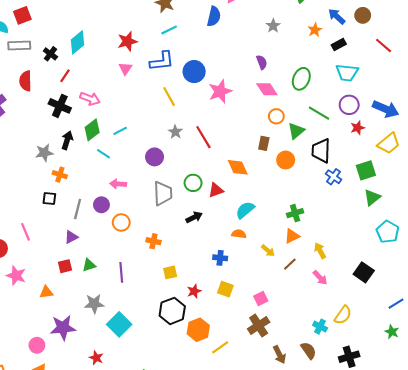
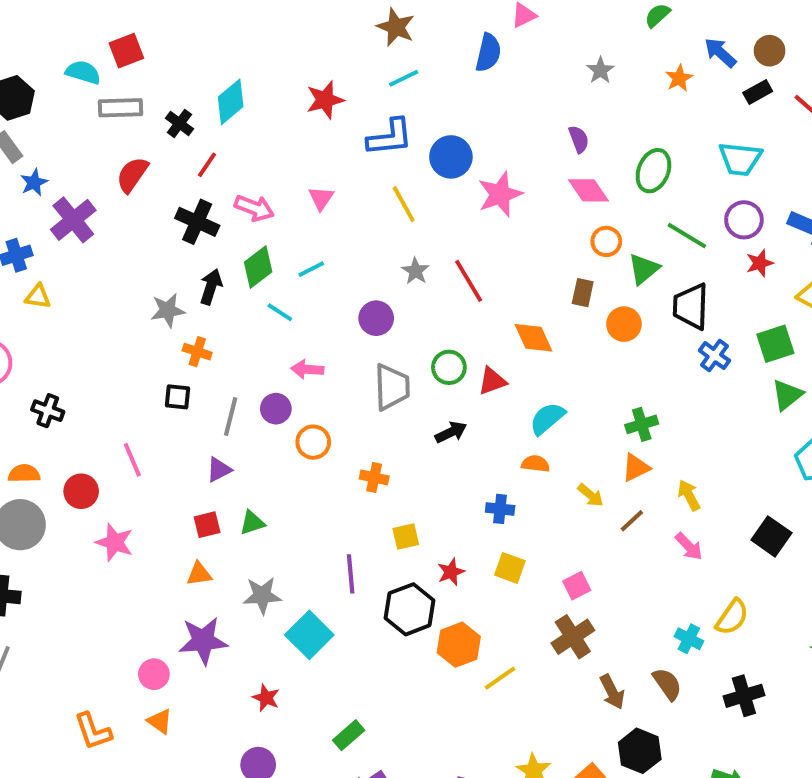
black rectangle: (339, 44) -> (758, 92), moved
pink triangle: (125, 68) -> (321, 198), moved
red semicircle: (25, 81) -> (132, 175), turned 36
purple line: (121, 272) -> (351, 574), moved
orange triangle: (46, 292) -> (199, 574), moved

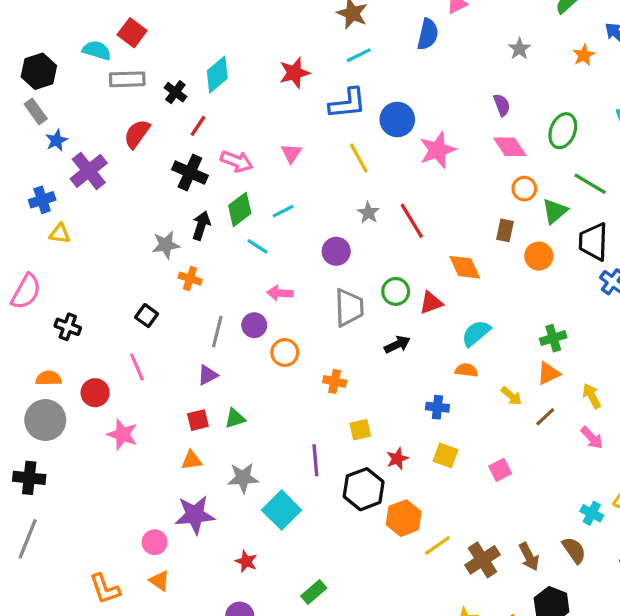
red square: (126, 51) -> (132, 33), turned -32
black square: (178, 397) -> (147, 316), moved, turned 30
brown cross: (573, 637) -> (482, 560), moved

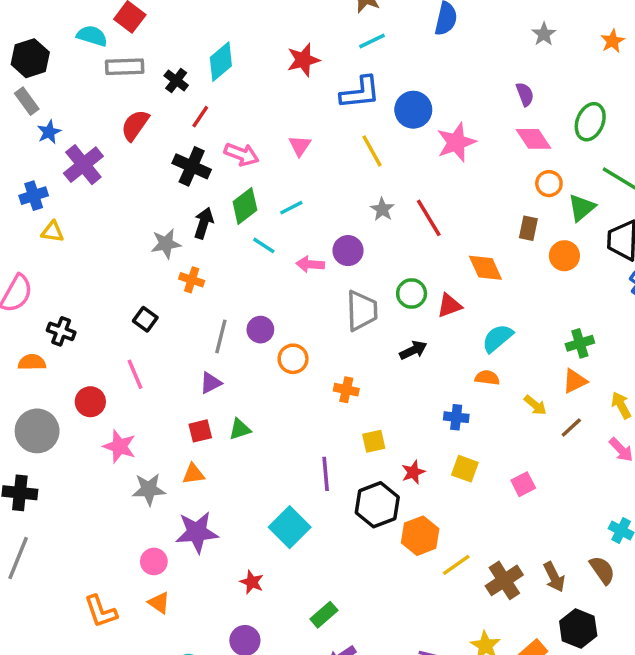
pink arrow: (280, 293) -> (310, 264), moved
orange semicircle: (48, 378) -> (32, 362), moved
gray star: (243, 478) -> (149, 489), moved

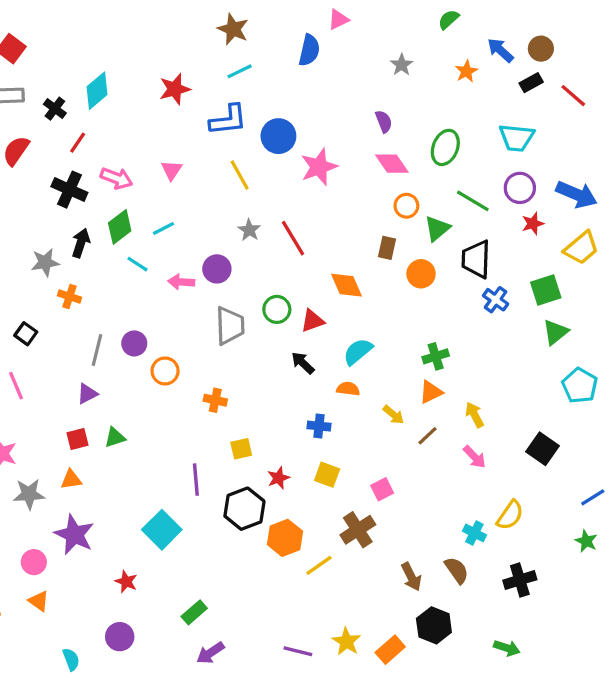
black arrow: (413, 350) -> (303, 363), moved, turned -110
purple star: (197, 532) -> (74, 535), turned 30
brown cross: (504, 580) -> (358, 530), moved

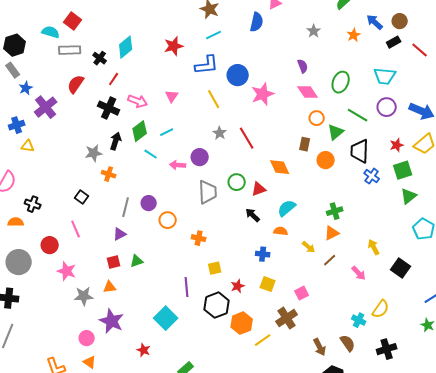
red star: (533, 224) -> (397, 145), moved
yellow arrow: (474, 415) -> (374, 247), moved

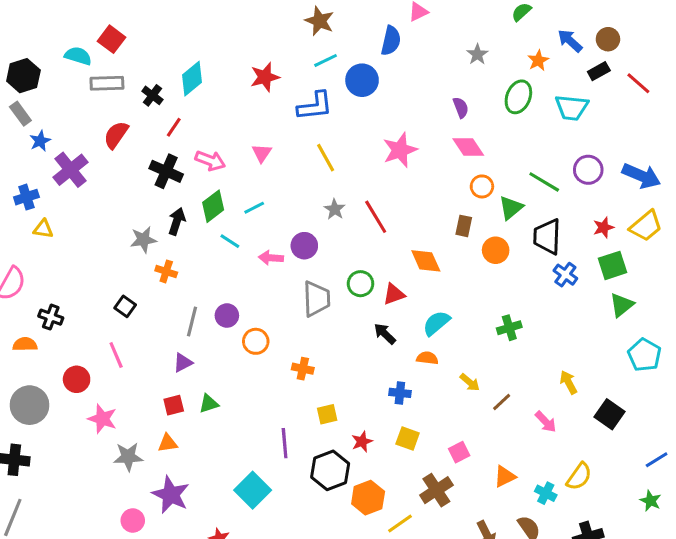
blue circle: (238, 75) -> (362, 80), moved
cyan trapezoid: (385, 76) -> (572, 108), moved
green ellipse: (341, 82) -> (518, 97), moved
orange triangle: (332, 233) -> (505, 476), moved

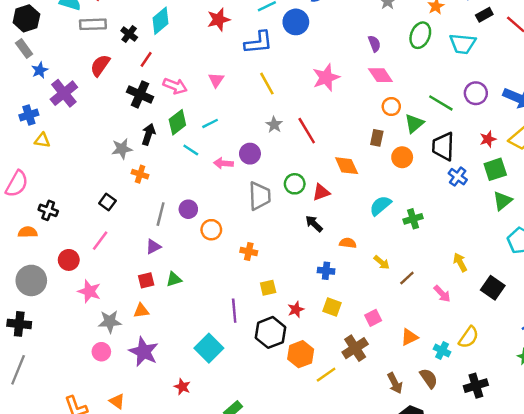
cyan semicircle: (436, 323) -> (380, 206), moved
pink line: (116, 355) -> (100, 241), turned 60
pink circle: (133, 520) -> (101, 352), moved

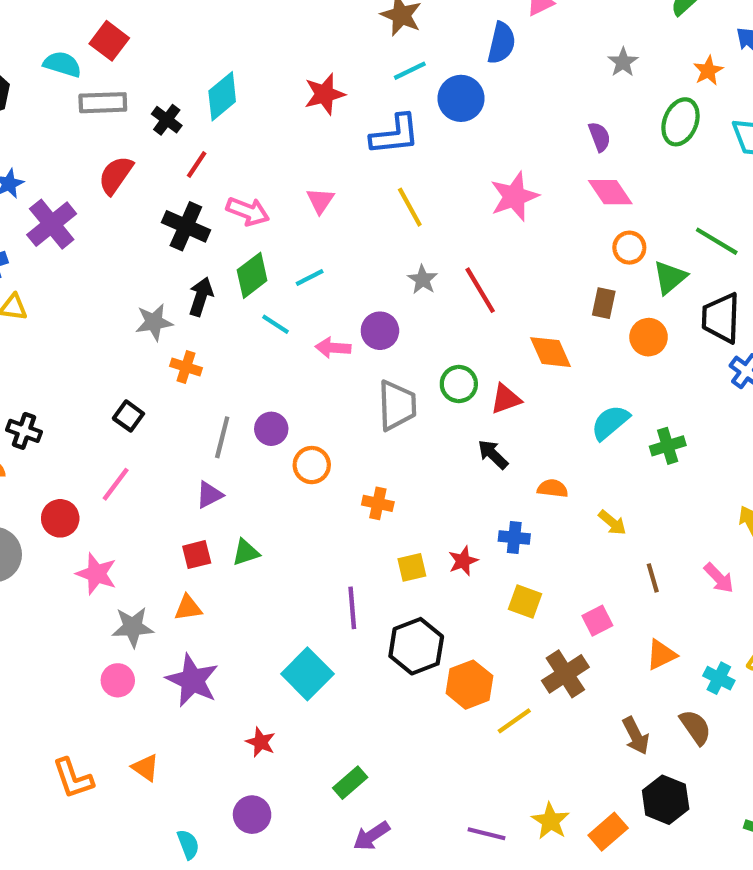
brown line: (407, 278) -> (653, 578), moved, turned -63
red star: (296, 309) -> (463, 561), moved

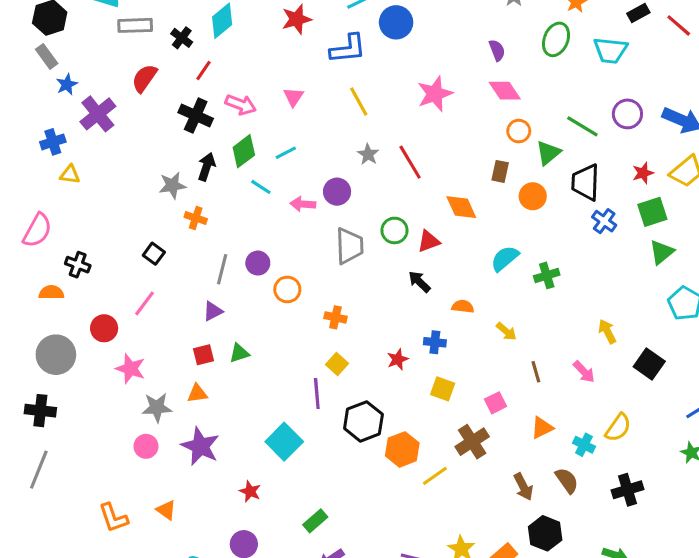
yellow square: (412, 567) -> (337, 364), moved, turned -35

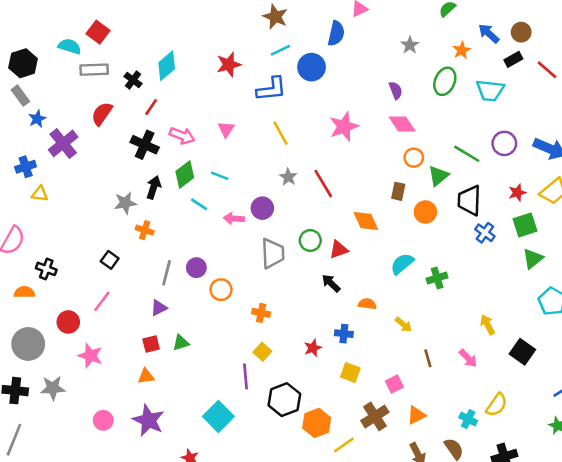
cyan line: (286, 153) -> (220, 176), turned 48
gray star: (157, 407) -> (53, 388), moved
orange triangle: (542, 428) -> (416, 415), moved

